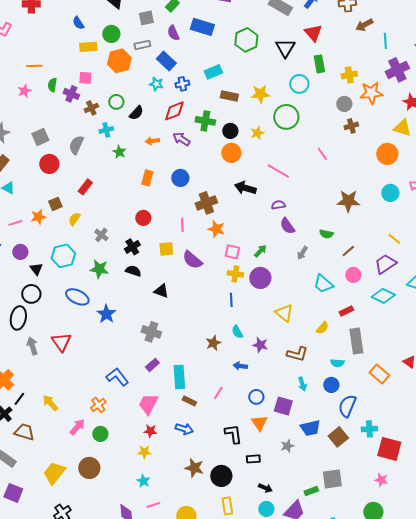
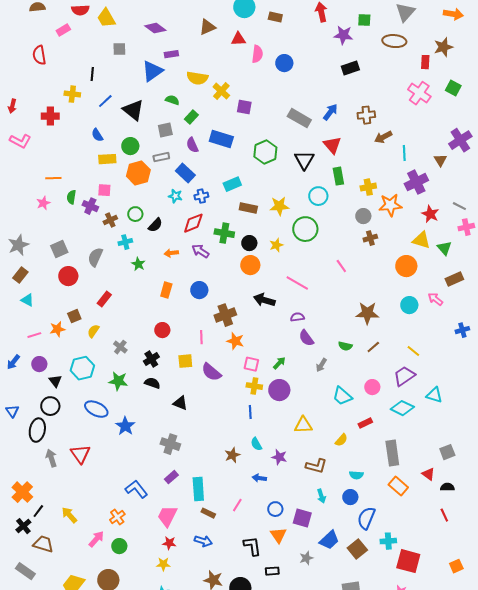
brown line: (348, 251) -> (373, 347), moved
yellow triangle: (284, 313) -> (303, 425), turned -42
gray rectangle: (356, 341) -> (392, 453), moved
blue trapezoid: (310, 428) -> (329, 540), turned -30

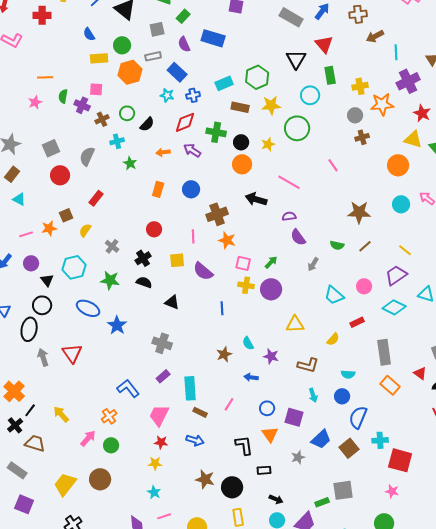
green hexagon: (265, 152) -> (257, 77), moved
blue line: (250, 412) -> (222, 308), moved

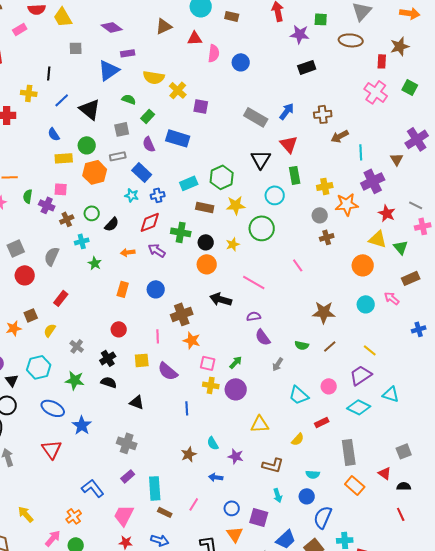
red triangle: (72, 353) -> (52, 449), moved

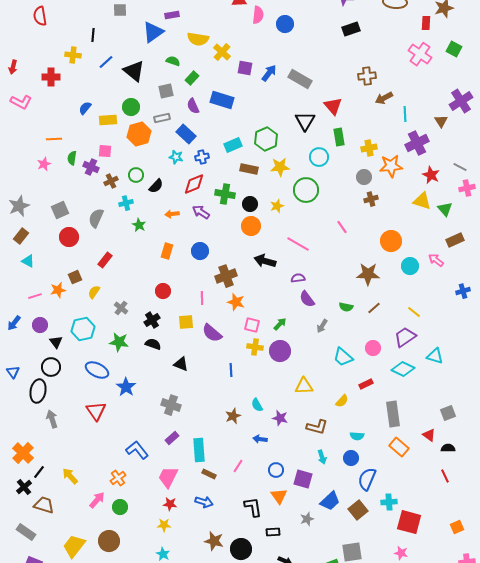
blue arrow: (287, 111) -> (269, 73), moved
blue semicircle: (54, 134) -> (85, 108), moved, turned 72
orange circle: (363, 265) -> (391, 241), moved

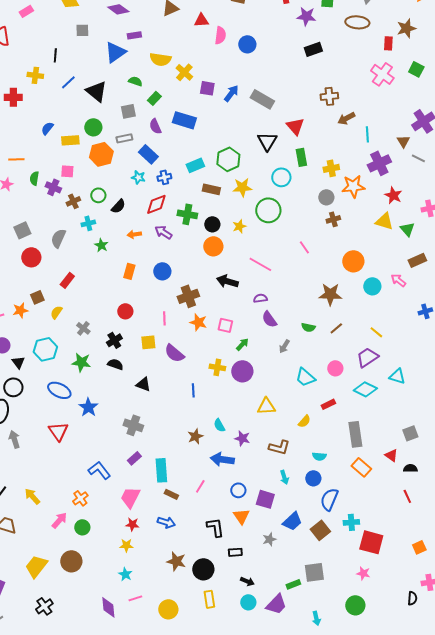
gray line: (460, 167) -> (418, 158), moved
pink square: (252, 325) -> (225, 325), moved
blue arrow: (260, 439) -> (222, 459), size x1.6

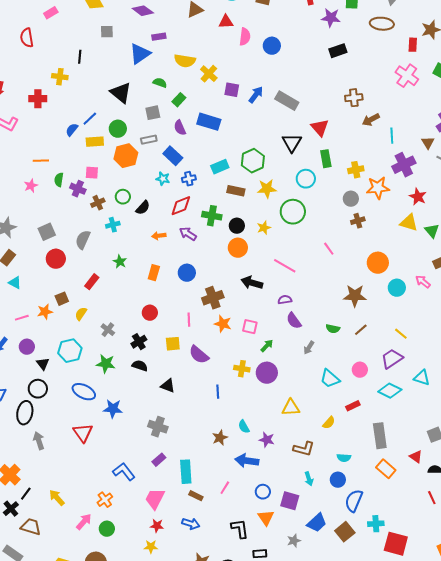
blue line: (68, 82) -> (90, 119), moved
green star: (101, 245) -> (120, 262), moved
blue star: (88, 407) -> (113, 409), turned -30

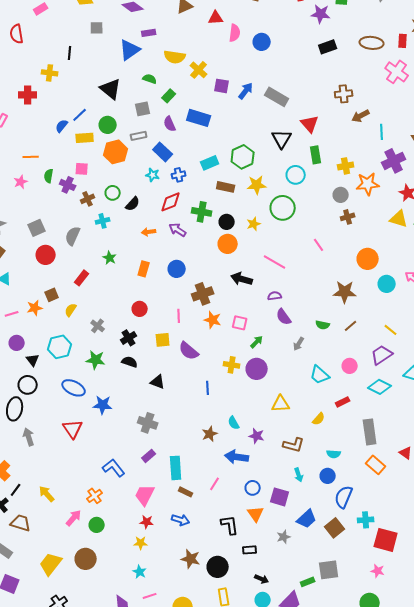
brown ellipse: (382, 24) -> (372, 43), moved

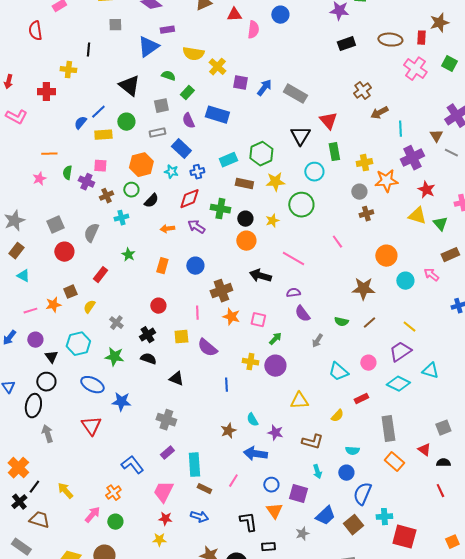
blue circle: (262, 42) -> (280, 15), moved
brown cross: (344, 94) -> (362, 91), turned -30
orange hexagon: (116, 152) -> (141, 165), moved

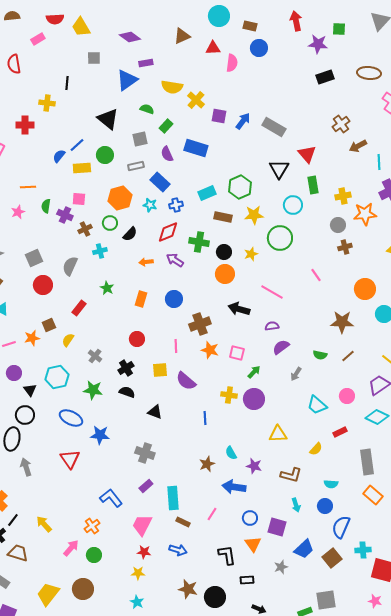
purple semicircle: (302, 314) -> (281, 347), turned 90

